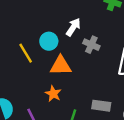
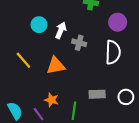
cyan circle: (49, 41) -> (39, 25), moved
orange star: (53, 94) -> (52, 100), moved

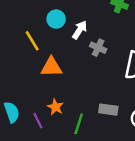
yellow line: (23, 60) -> (32, 41), moved
orange triangle: (56, 66) -> (51, 67), moved

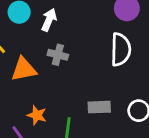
gray cross: (98, 48) -> (58, 55), moved

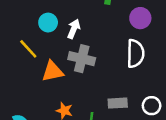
gray cross: (58, 55) -> (82, 59), size x1.5

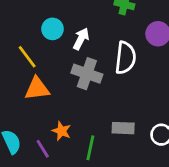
white semicircle: (135, 53) -> (125, 58), moved
orange triangle: (53, 71) -> (37, 89), moved

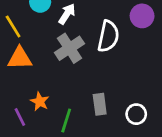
gray cross: (87, 74) -> (69, 48), turned 32
gray rectangle: (123, 128) -> (100, 104), turned 75

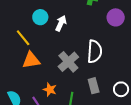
white semicircle: (108, 36) -> (95, 51), moved
gray cross: (69, 48) -> (68, 62), moved

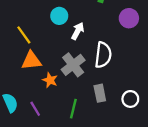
cyan circle: (40, 17) -> (59, 16), moved
white arrow: (61, 23) -> (78, 31), moved
orange star: (50, 90) -> (50, 80), moved

